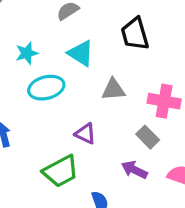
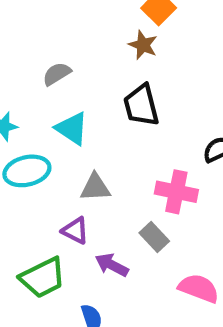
gray triangle: (113, 89) -> (95, 187), moved
purple arrow: (134, 170) -> (112, 265), moved

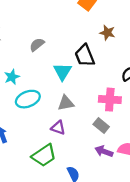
brown star: (143, 45) -> (107, 33), moved
cyan triangle: (72, 128) -> (62, 72), moved, turned 36
purple arrow: (112, 265) -> (104, 151), moved

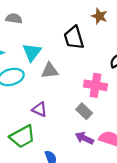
gray semicircle: (37, 45) -> (14, 18), moved, turned 42
cyan triangle: (62, 72) -> (32, 52), moved
gray triangle: (66, 103) -> (50, 71), moved

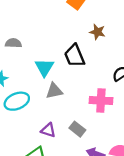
cyan triangle: (32, 52) -> (44, 67), moved
gray rectangle: (84, 111) -> (77, 129), moved

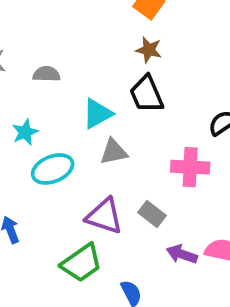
brown star: (97, 32) -> (149, 50), moved
cyan triangle: (44, 67) -> (97, 114), turned 30
purple triangle: (48, 130) -> (104, 216), size x1.5

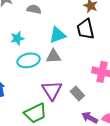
gray triangle: (114, 152) -> (53, 56), moved
purple triangle: (104, 216) -> (52, 90), turned 30

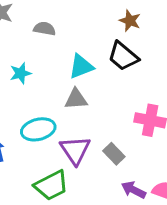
black trapezoid: (85, 29) -> (123, 56), turned -35
cyan ellipse: (29, 60) -> (38, 129), moved

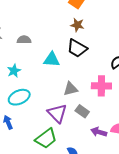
cyan triangle: (81, 66) -> (52, 60), turned 36
gray triangle: (76, 99) -> (70, 89), moved
cyan ellipse: (38, 129) -> (19, 97), moved

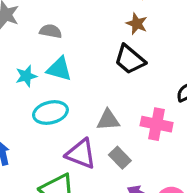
cyan triangle: (52, 60) -> (59, 69), moved
cyan ellipse: (19, 97) -> (50, 112), moved
purple triangle: (57, 113) -> (81, 154), turned -35

